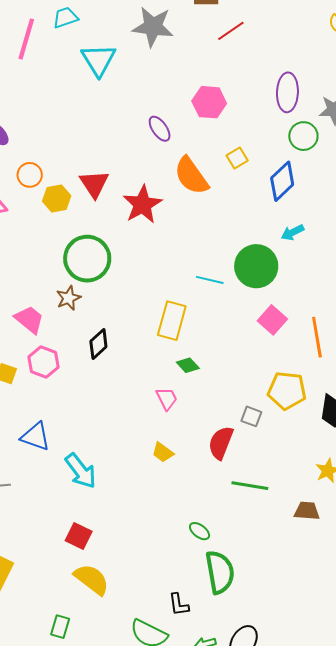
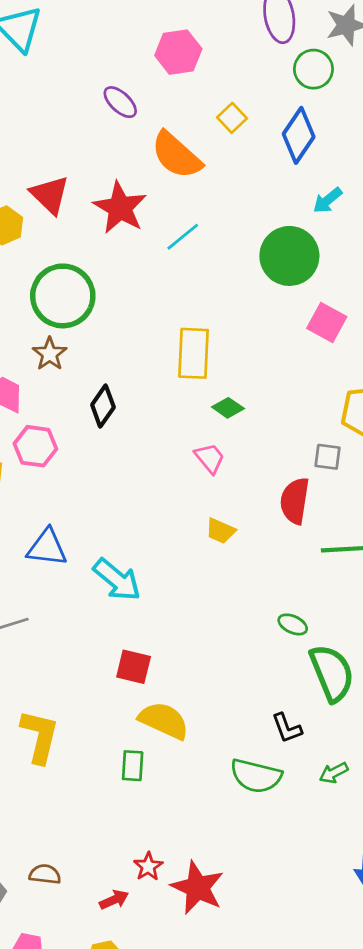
cyan line: (210, 280) -> (183, 237), moved, turned -40
green rectangle: (60, 627) -> (133, 766), moved

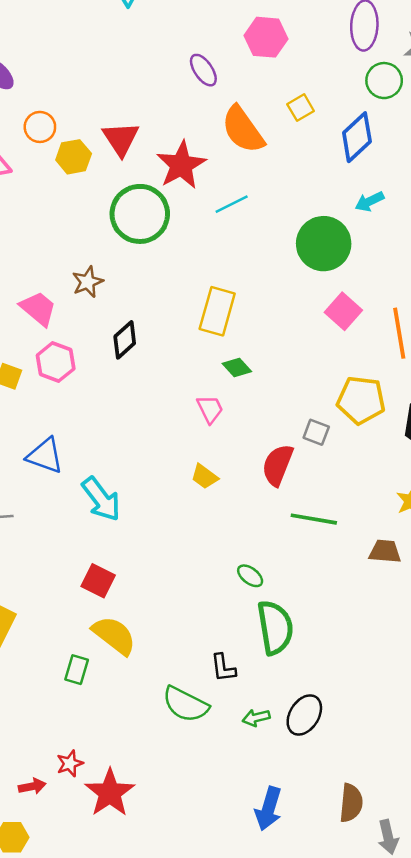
green circle: (63, 296) -> (140, 214), moved

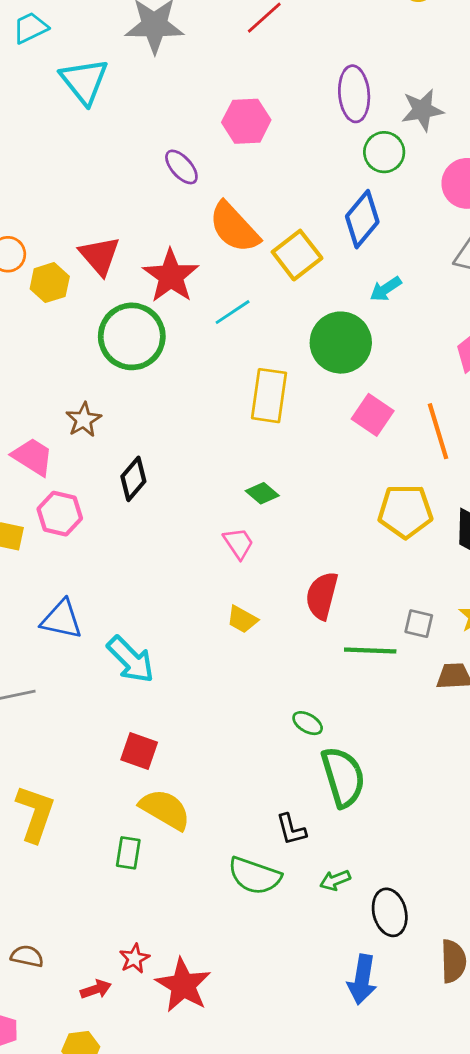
yellow square: (301, 108) -> (297, 255), moved, size x1.6
yellow rectangle: (217, 311) -> (269, 396), moved
gray square: (316, 432) -> (419, 624), moved
black ellipse: (304, 715) -> (390, 912), moved, turned -39

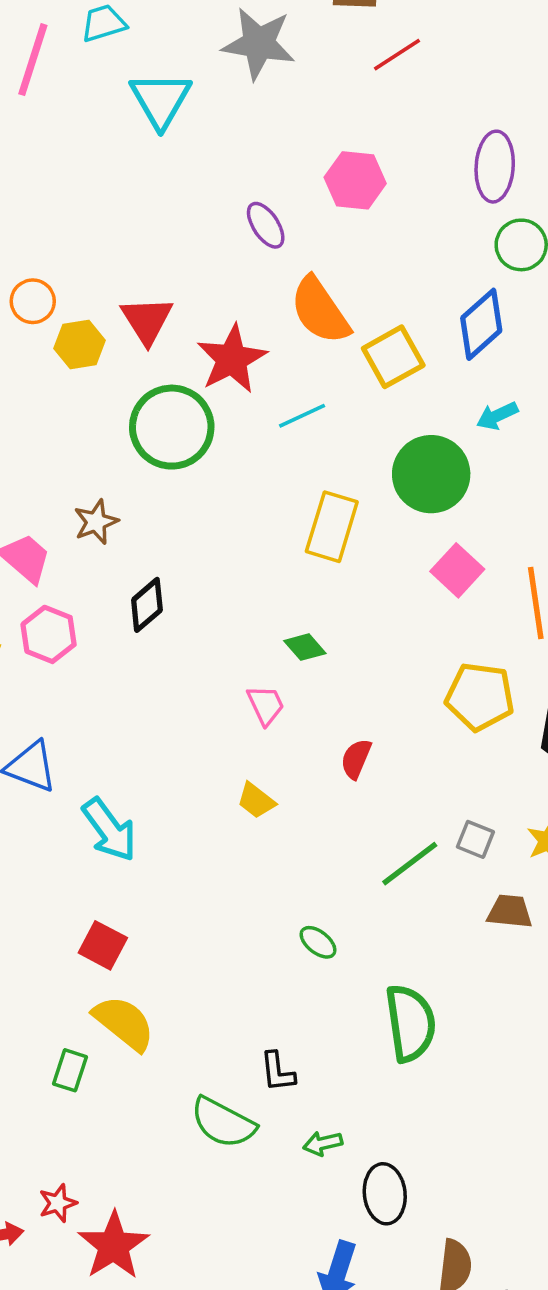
red semicircle: (322, 596) -> (356, 759), moved, size x0.7
green line: (370, 651) -> (410, 864), turned -48
green semicircle: (343, 777) -> (410, 1023), moved

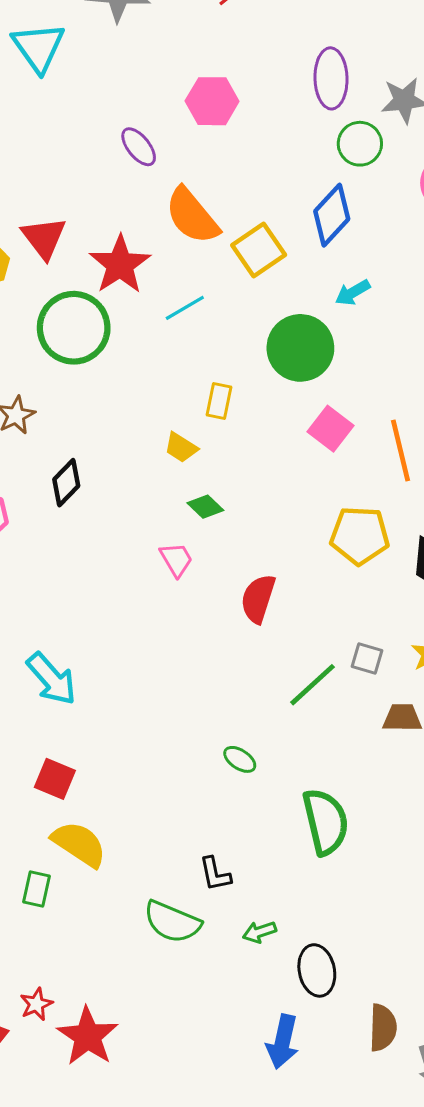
yellow rectangle: (332, 527) -> (219, 401), size x0.6
red semicircle: (356, 759) -> (258, 599), size x1.4
yellow trapezoid: (256, 801) -> (181, 447), moved

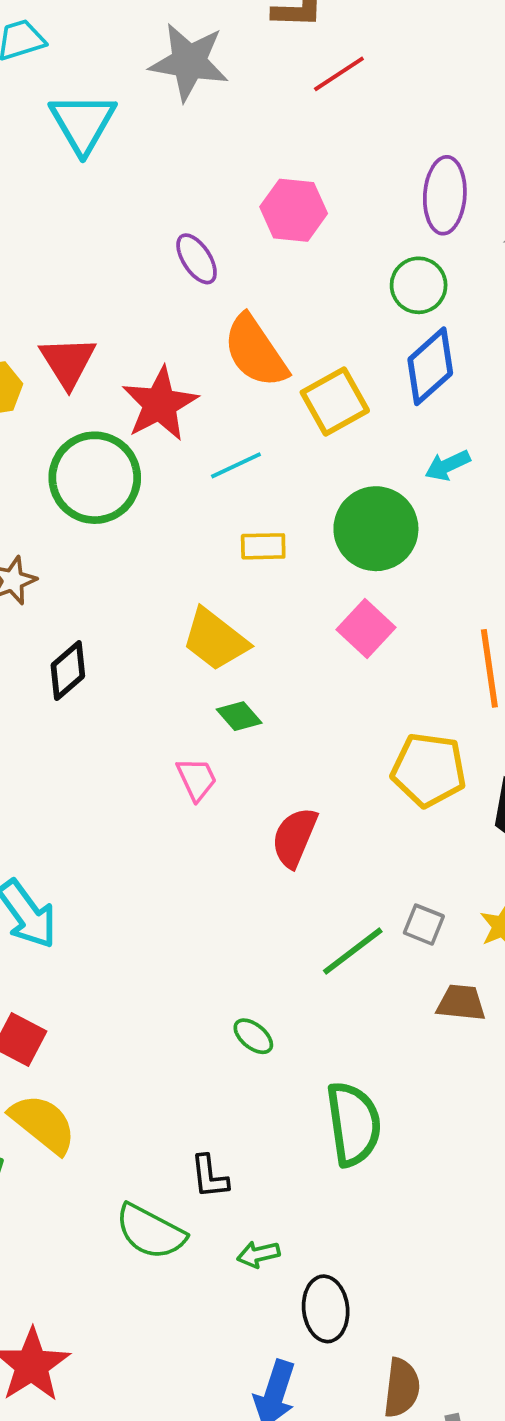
green circle: (360, 144) -> (419, 285), moved
yellow rectangle: (219, 401) -> (263, 546), moved, turned 72
pink square: (330, 429) -> (366, 628), moved
yellow trapezoid: (181, 447) -> (215, 640), size x1.6

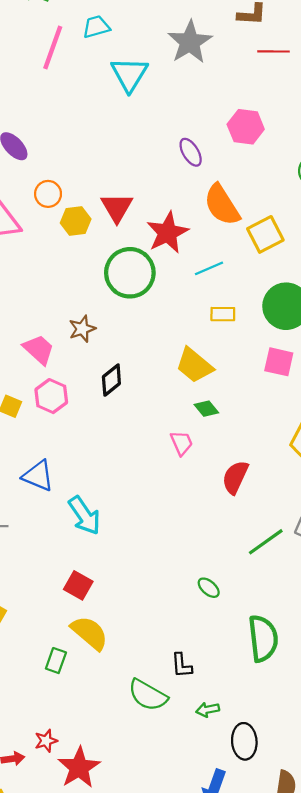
gray star: (189, 62) -> (190, 42), turned 30
red line: (339, 74) -> (273, 51), turned 32
pink square: (366, 628) -> (279, 362), turned -32

